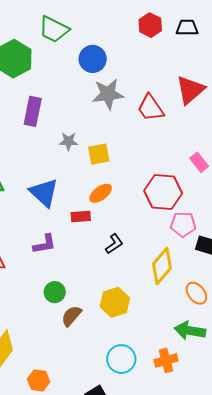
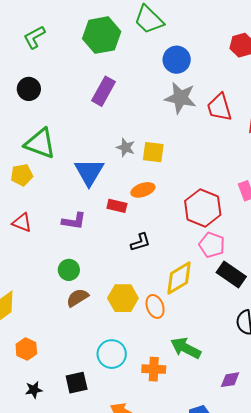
red trapezoid: (151, 108) -> (219, 107), moved
gray star: (69, 141) -> (126, 148), moved
orange ellipse: (196, 293) -> (155, 306), moved

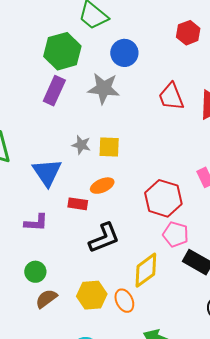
green hexagon: (102, 35) -> (62, 51), moved
gray star: (180, 98) -> (104, 88), moved
black L-shape: (140, 242) -> (104, 238), size x1.6

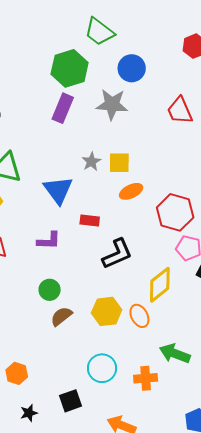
gray star: (81, 145) -> (91, 162), turned 30
orange ellipse: (102, 186) -> (131, 191), moved

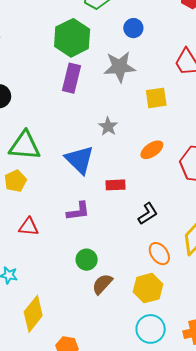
blue circle: (132, 68) -> (133, 28), size x0.7
yellow square: (119, 163) -> (156, 98), moved
black L-shape: (117, 254) -> (148, 214), size x0.7
yellow hexagon: (107, 311) -> (148, 288), moved
orange ellipse: (139, 316) -> (159, 254), moved

